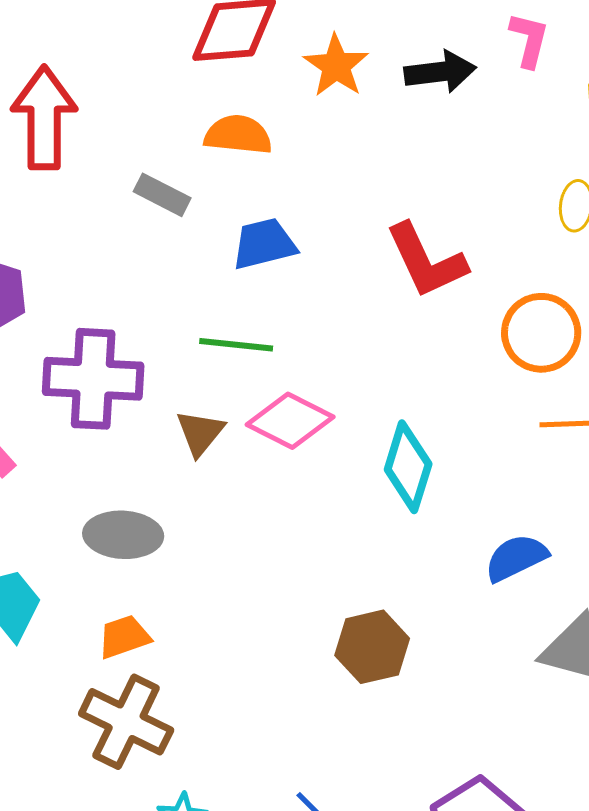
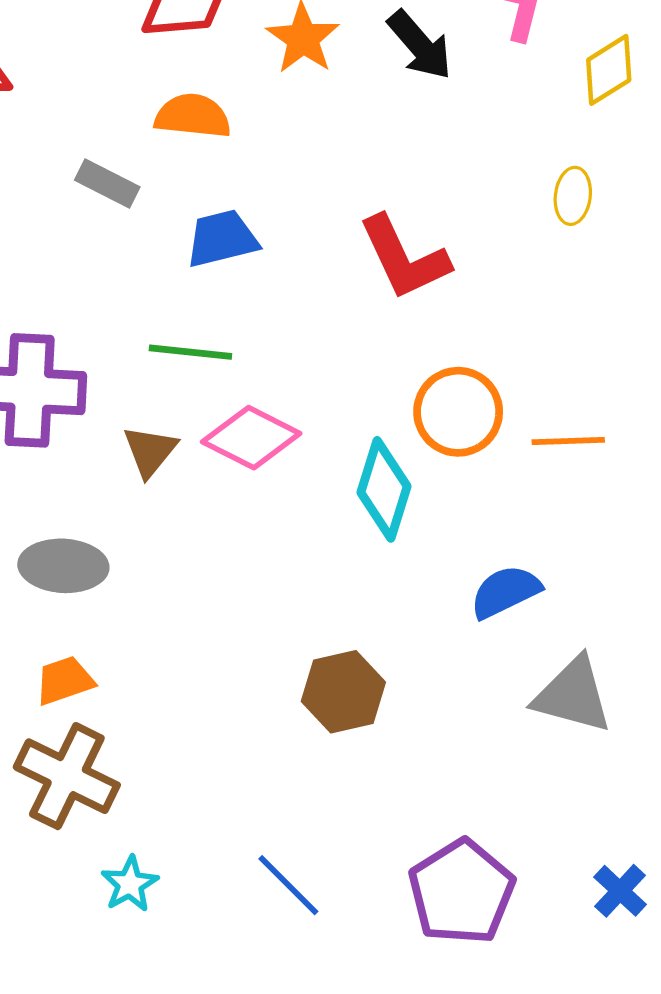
black arrow: (440, 72) -> (420, 45), turned 56
orange circle: (541, 333) -> (458, 412), moved

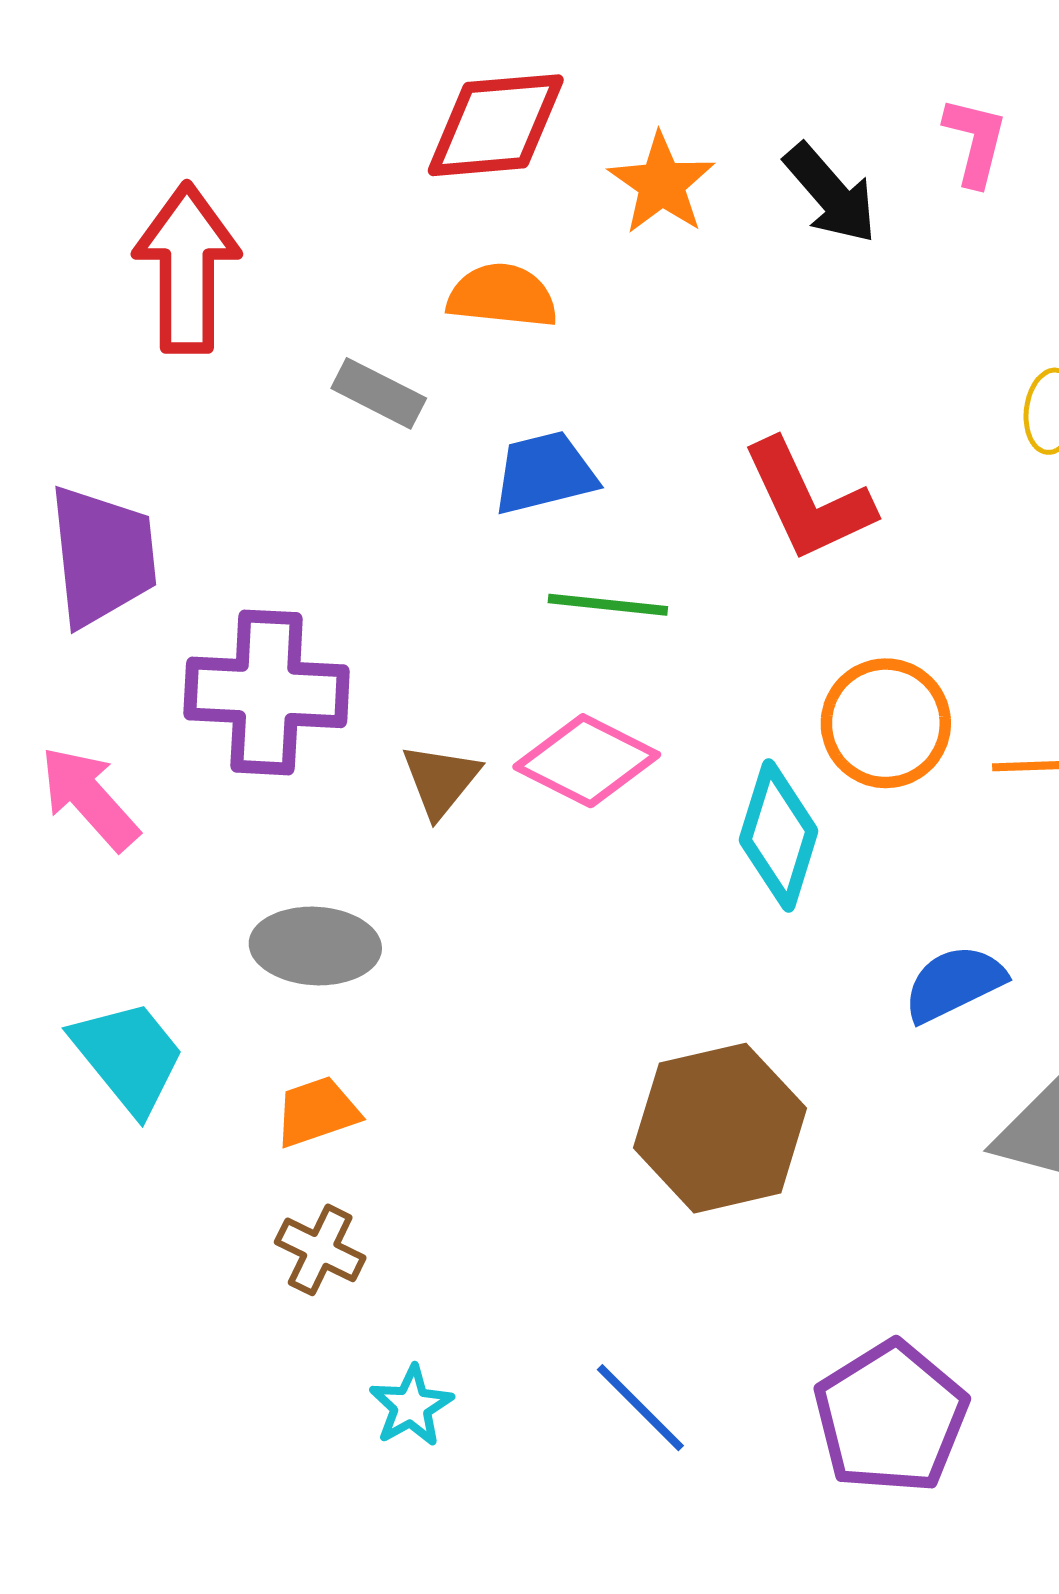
green line: (190, 352) -> (608, 605), moved
brown hexagon: (343, 692) -> (720, 1128), size x1.4
brown cross: (67, 776) -> (320, 1250), size x0.6

